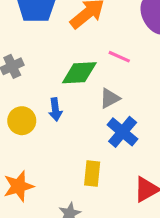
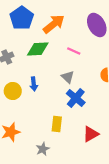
green diamond: (79, 73) -> (38, 49), moved
gray triangle: (110, 98) -> (68, 77), turned -48

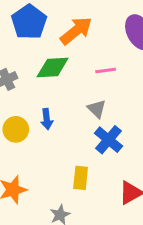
pink line: (74, 51) -> (106, 70), turned -32

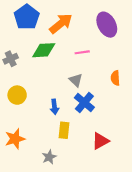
blue arrow: (47, 119) -> (54, 107), moved

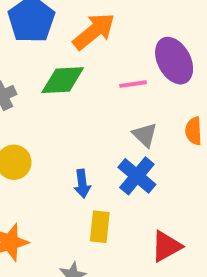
purple ellipse: (107, 25) -> (174, 61), moved
gray triangle: (76, 80) -> (145, 135), moved

